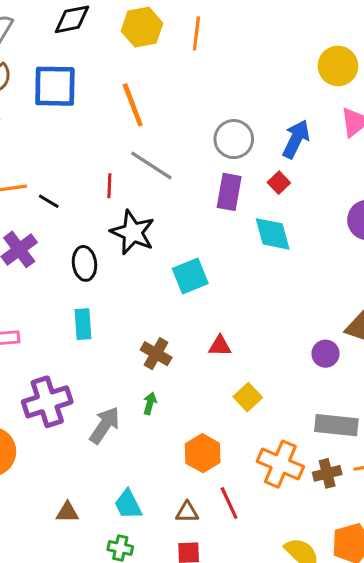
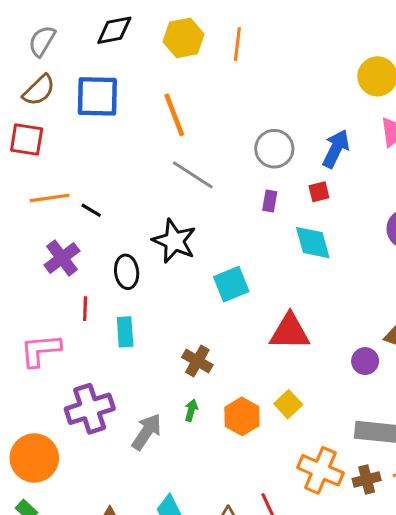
red square: (279, 183) -> (319, 192), turned 30
red line: (109, 186) -> (85, 309), moved
purple rectangle: (229, 192) -> (270, 201), size x0.6
red triangle: (220, 346) -> (290, 332), moved, size x1.8
orange hexagon: (203, 453) -> (242, 416), moved

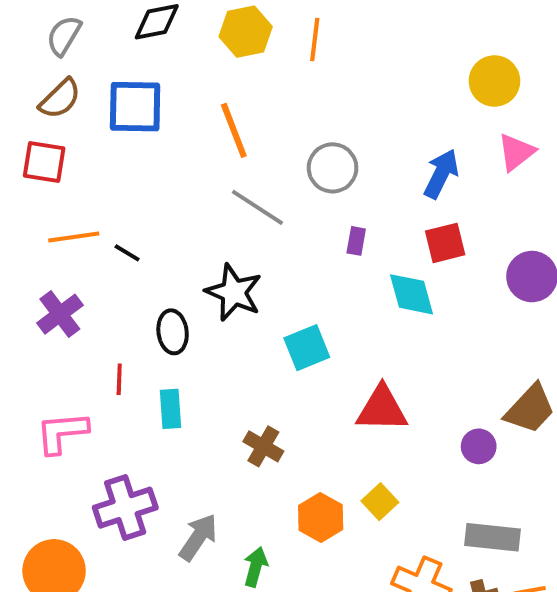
gray circle: (274, 149) -> (333, 168), moved
red square: (319, 192) -> (445, 243), moved, size x1.5
purple cross: (62, 258) -> (60, 314), moved
green arrow: (191, 410) -> (255, 567), moved, size x1.4

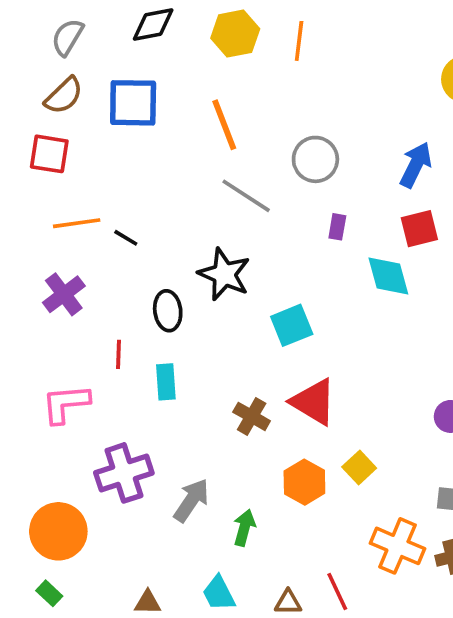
red triangle: (382, 409) -> (314, 402), moved, turned 30

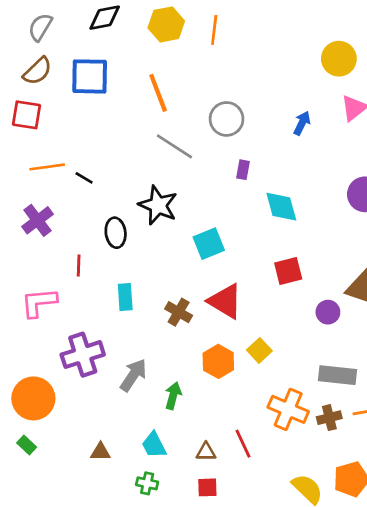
blue arrow: (416, 165) -> (302, 123), size x0.7
red square: (419, 229) -> (288, 271), moved
cyan rectangle: (166, 382) -> (125, 297), moved

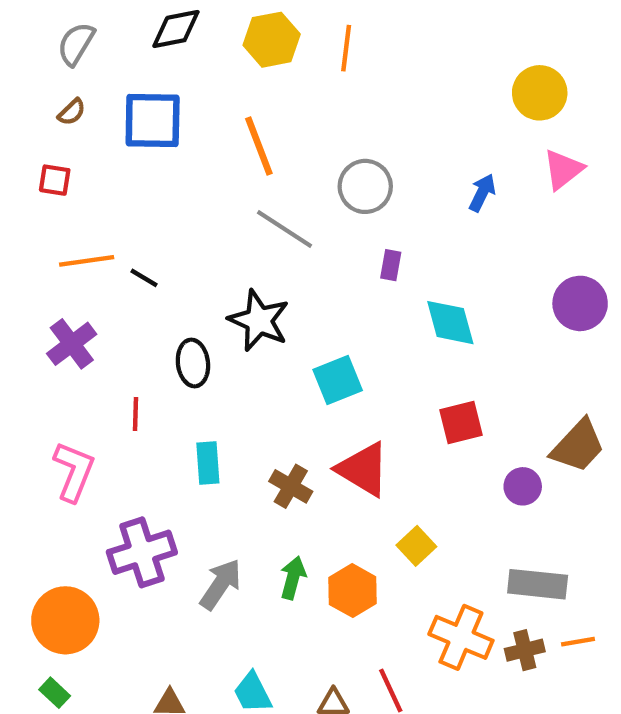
brown semicircle: (37, 71) -> (72, 112), size x0.6
red square: (27, 115) -> (55, 180), size x0.7
pink L-shape: (39, 303) -> (74, 471), turned 117
orange hexagon: (218, 361) -> (352, 591), moved
green arrow: (173, 396) -> (293, 578), moved

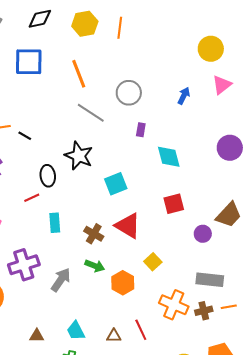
red line: (136, 414) -> (32, 198), moved, turned 63
green arrow: (293, 578) -> (95, 266), moved, turned 96

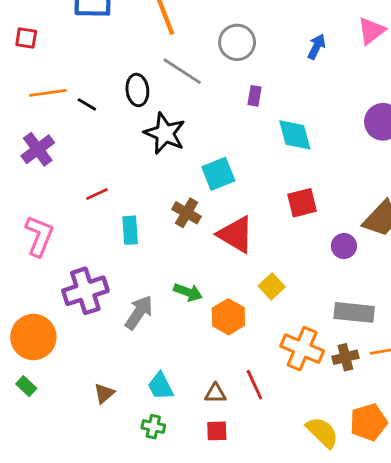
black ellipse: (48, 176) -> (137, 90), moved
brown cross: (94, 234) -> (187, 213), moved
brown triangle: (37, 336) -> (104, 393), turned -42

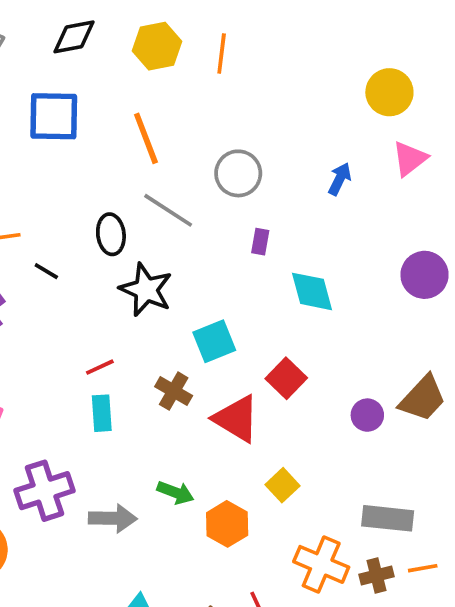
black line: (87, 104) -> (46, 271), moved
red line: (97, 194) -> (100, 367), moved
red square: (302, 203) -> (286, 378), moved, turned -32
purple circle: (344, 246) -> (367, 415), moved
gray arrow: (139, 312) -> (113, 518), turned 57

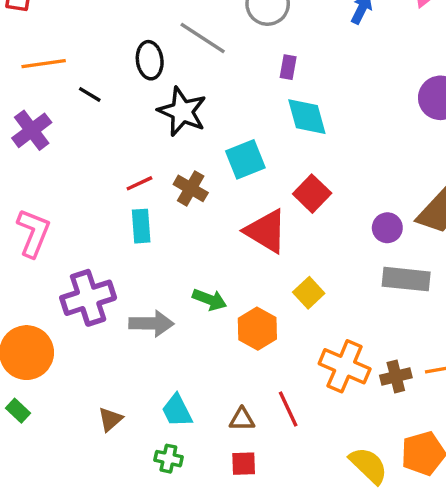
cyan diamond: (312, 291) -> (307, 117), moved
brown cross: (174, 391) -> (191, 188), moved
gray rectangle: (388, 518) -> (406, 279), moved

